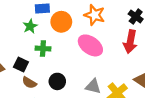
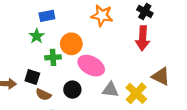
orange circle: (61, 22) -> (71, 44), moved
pink ellipse: (90, 45) -> (91, 66), moved

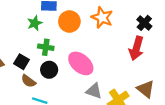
orange circle: (71, 44) -> (69, 21), moved
black circle: (72, 90) -> (49, 70), moved

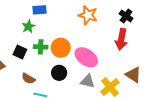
orange circle: (69, 21) -> (61, 48), moved
black square: (22, 62) -> (20, 52), moved
pink ellipse: (81, 63) -> (86, 57), moved
black circle: (49, 70) -> (59, 73), moved

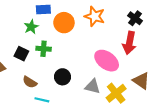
orange circle: (61, 48) -> (64, 23), moved
pink ellipse: (86, 57) -> (107, 61), moved

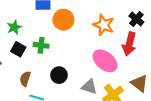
orange star: (95, 16) -> (104, 25), moved
green star: (31, 27) -> (14, 27), moved
brown semicircle: (30, 82) -> (25, 79), turned 72

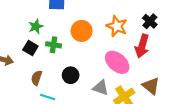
orange circle: (63, 20) -> (82, 31), moved
green star: (14, 27) -> (36, 26), moved

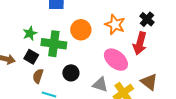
green star: (36, 26) -> (30, 33), moved
green cross: (54, 45) -> (54, 44), size x1.6
black square: (30, 48) -> (31, 57), moved

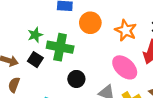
orange circle: (81, 30) -> (90, 23), moved
brown semicircle: (38, 76) -> (14, 85), moved

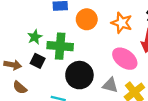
black circle: (76, 79) -> (79, 75), size x1.6
brown semicircle: (14, 85) -> (20, 88), turned -64

